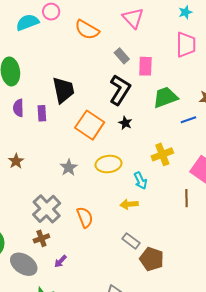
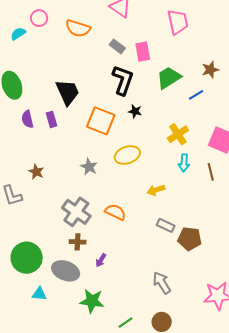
cyan semicircle: (27, 22) -> (18, 34), size x0.7
cyan arrow: (140, 181) -> (184, 163), moved, turned 42
orange semicircle: (85, 217) -> (115, 212), turned -30
brown cross: (41, 238) -> (78, 242), turned 35

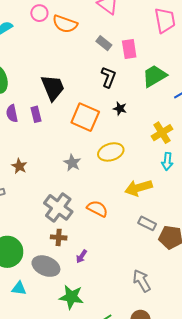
pink circle: (39, 18) -> (39, 13), moved
black L-shape: (123, 80) -> (108, 77), size x0.7
yellow arrow: (156, 190) -> (138, 188), size x1.5

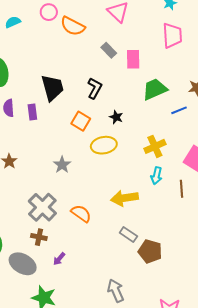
black L-shape: (108, 77) -> (95, 88), moved
orange square: (85, 117) -> (81, 121), size x0.7
yellow ellipse: (111, 152) -> (104, 145), moved

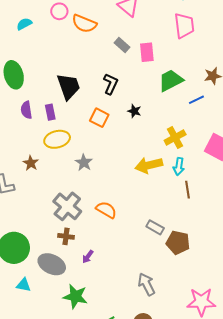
yellow ellipse: (104, 145) -> (57, 139), moved
brown line: (181, 189) -> (187, 190), moved
yellow arrow: (124, 198) -> (149, 165), moved

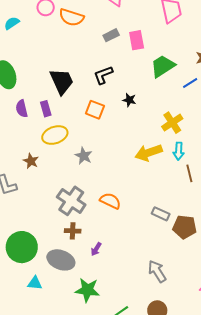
gray rectangle: (122, 45) -> (111, 35), turned -63
black L-shape: (111, 84) -> (103, 75), turned -130

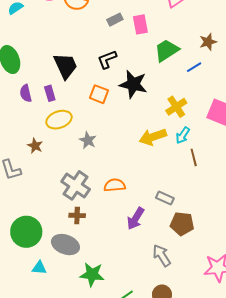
black star: (129, 100) -> (133, 84), size x2.0
cyan arrow: (179, 151) -> (183, 135), turned 30
orange semicircle: (110, 201) -> (115, 185), turned -30
brown pentagon: (185, 227) -> (182, 224), moved
purple arrow: (96, 249) -> (136, 219), moved, size x1.6

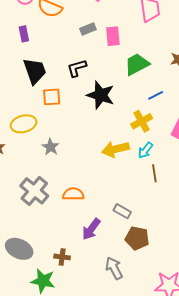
blue line: (194, 67) -> (156, 95), moved
purple rectangle: (50, 93) -> (24, 34), moved
orange square: (99, 94) -> (52, 97), moved, turned -30
brown cross: (77, 215) -> (62, 257), moved

